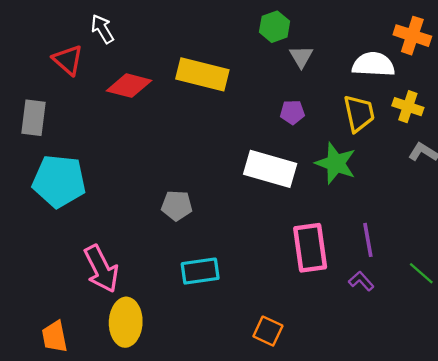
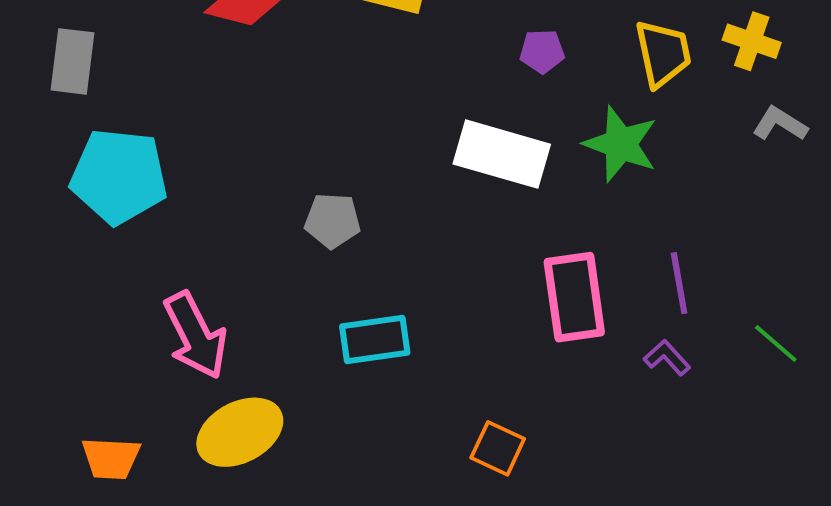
yellow ellipse: (126, 322) -> (240, 432), turned 60
orange trapezoid: (55, 337) -> (111, 458), turned -76

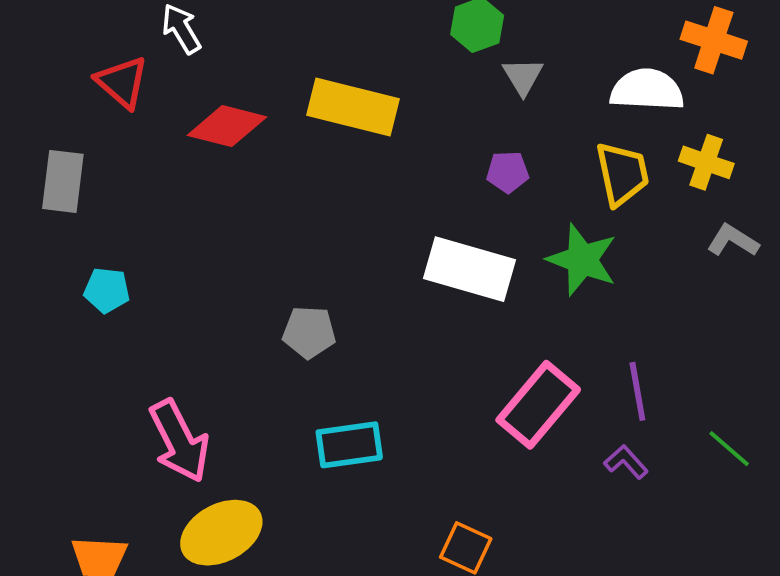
cyan pentagon: (119, 176) -> (107, 290), size x0.5
pink rectangle: (574, 297) -> (538, 405), turned 48

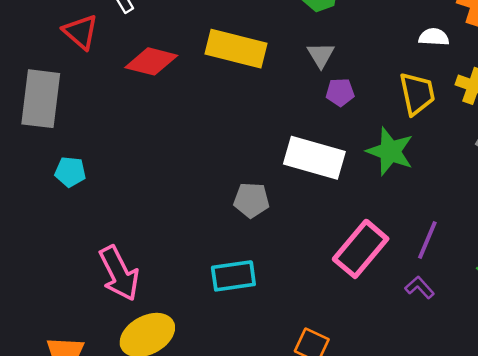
gray triangle: (523, 76) -> (321, 55), moved
white semicircle: (647, 90) -> (434, 37), size x0.6
gray rectangle: (63, 181) -> (41, 99), size x1.4
gray pentagon: (309, 332) -> (251, 200), moved
purple line: (637, 391) -> (427, 240), turned 33

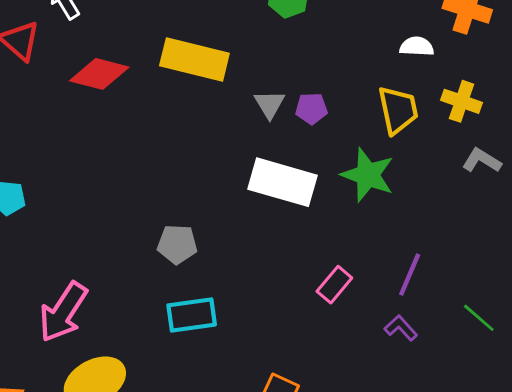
gray triangle: (321, 55) -> (270, 104), moved
gray pentagon: (251, 200) -> (177, 244), moved
pink rectangle: (361, 249) -> (334, 285), size x0.6
pink arrow: (119, 273) -> (63, 312), turned 60

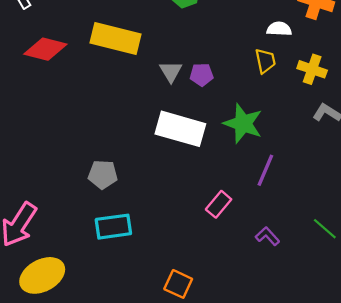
yellow trapezoid: (398, 110) -> (265, 61), moved, size x0.7
purple line: (410, 275) -> (265, 170), moved

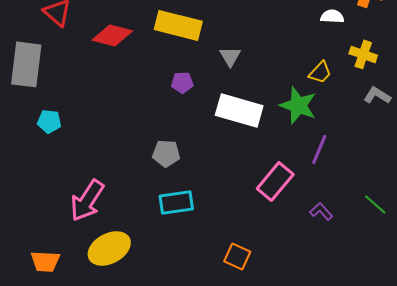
yellow trapezoid: (265, 61) -> (320, 72), moved, turned 55
purple pentagon: (202, 75) -> (182, 82), moved
pink rectangle: (219, 204) -> (275, 181), size x1.5

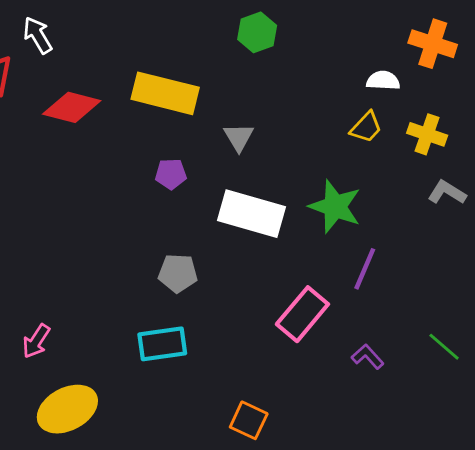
yellow trapezoid: (320, 72) -> (366, 127), moved
gray pentagon: (166, 153) -> (178, 273), moved
pink arrow: (87, 200) -> (36, 341), size x0.6

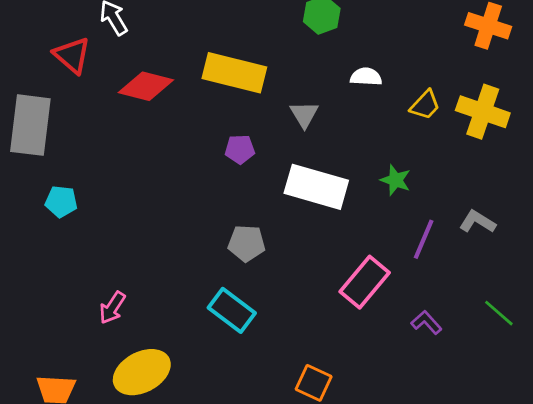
white semicircle: (383, 81) -> (366, 77), moved
yellow cross: (427, 134) -> (483, 112), size x1.4
gray L-shape: (447, 192) -> (477, 222), moved
green star: (335, 207) -> (396, 180), size x0.6
cyan rectangle: (162, 344) -> (232, 310), turned 45

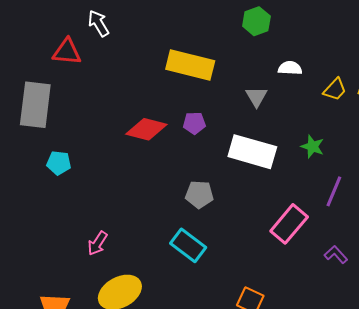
red triangle: (72, 55) -> (67, 52), turned -36
red diamond: (146, 86) -> (146, 129), moved
gray triangle: (304, 114) -> (256, 97), moved

